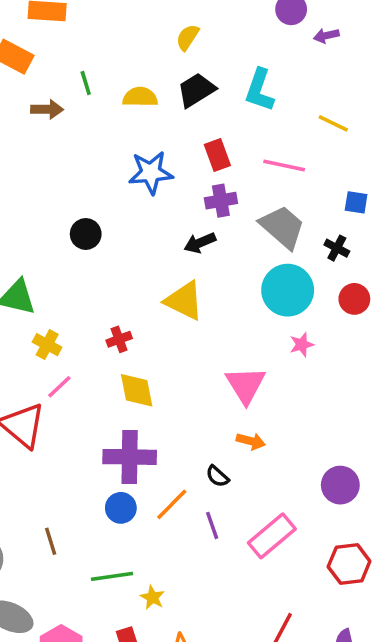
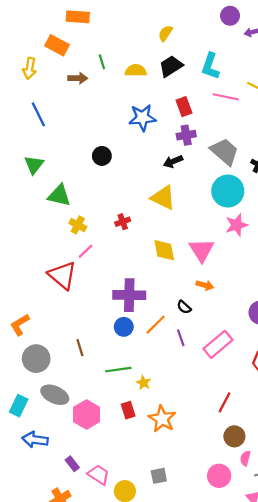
pink line: (284, 166) -> (226, 97), moved
pink star: (302, 345) -> (237, 225), size x1.5
yellow diamond: (137, 390) -> (164, 250), moved

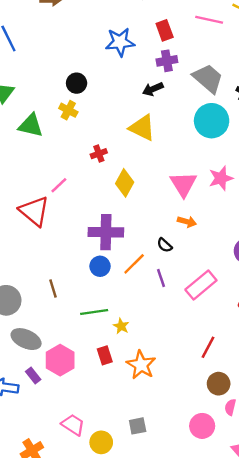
yellow cross: (78, 225) -> (68, 110), moved
pink star: (237, 225) -> (221, 178), moved
yellow diamond: (164, 250) -> (125, 183), moved, turned 40
purple rectangle: (72, 464) -> (33, 375), moved

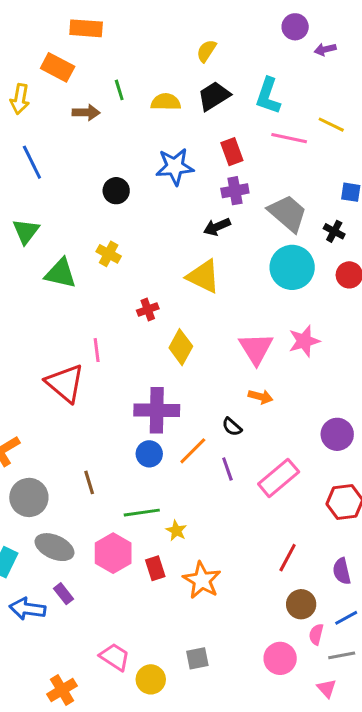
black circle: (77, 83) -> (116, 191), moved
pink line: (59, 185) -> (97, 350), turned -54
pink hexagon: (60, 360) -> (113, 553), moved

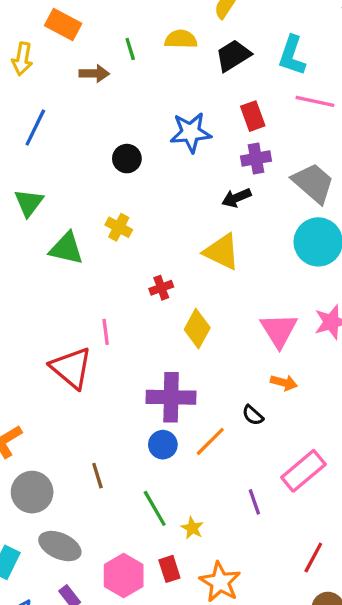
yellow semicircle: (166, 102) -> (181, 39), moved
blue line: (32, 162) -> (35, 127), turned 52
purple line: (227, 469) -> (254, 502), moved
green line: (142, 513) -> (155, 508), turned 68
pink hexagon: (113, 553) -> (124, 575), moved

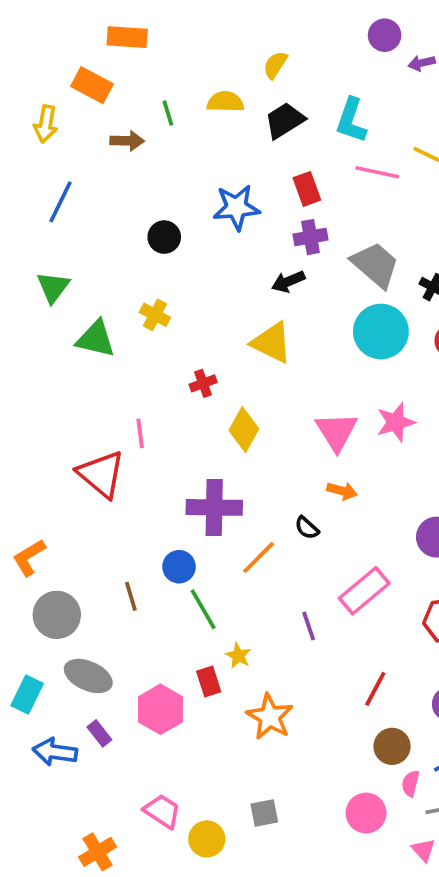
blue circle: (163, 445) -> (179, 567), moved
green line: (155, 508) -> (203, 609), moved
red rectangle: (169, 569) -> (209, 682), moved

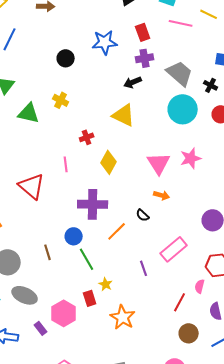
pink line: (140, 433) -> (66, 164), moved
purple rectangle: (99, 733) -> (41, 328), moved
pink semicircle: (411, 783) -> (200, 286), moved

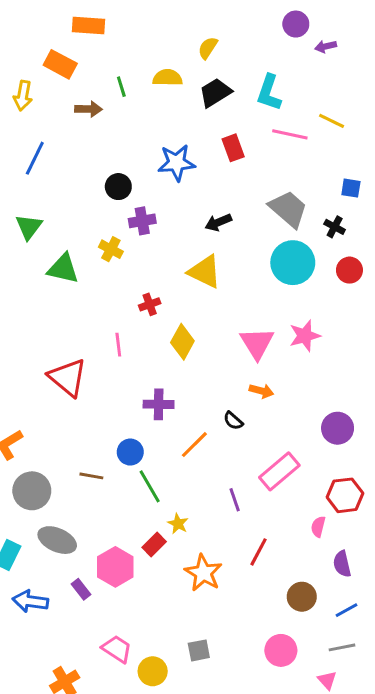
purple cross: (145, 58) -> (142, 221), moved
purple cross: (93, 204) -> (159, 404), size x0.7
brown line: (48, 252) -> (91, 476), turned -63
red rectangle: (90, 298) -> (154, 545), turned 63
red line: (180, 302) -> (259, 552), moved

